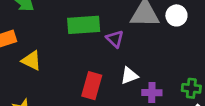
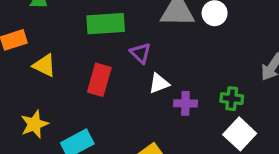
purple triangle: (115, 39) -> (141, 53), moved
red rectangle: (92, 86) -> (99, 80), moved

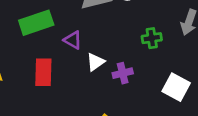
green cross: (232, 99) -> (152, 38), moved

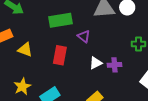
white triangle: (95, 62) -> (96, 63), moved

